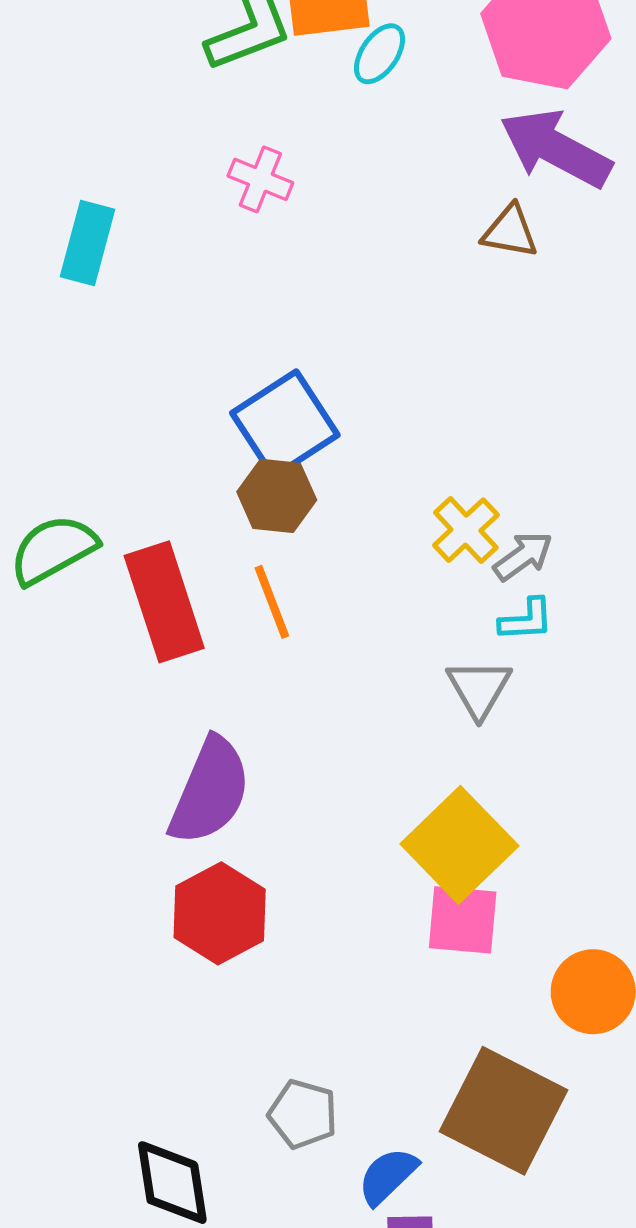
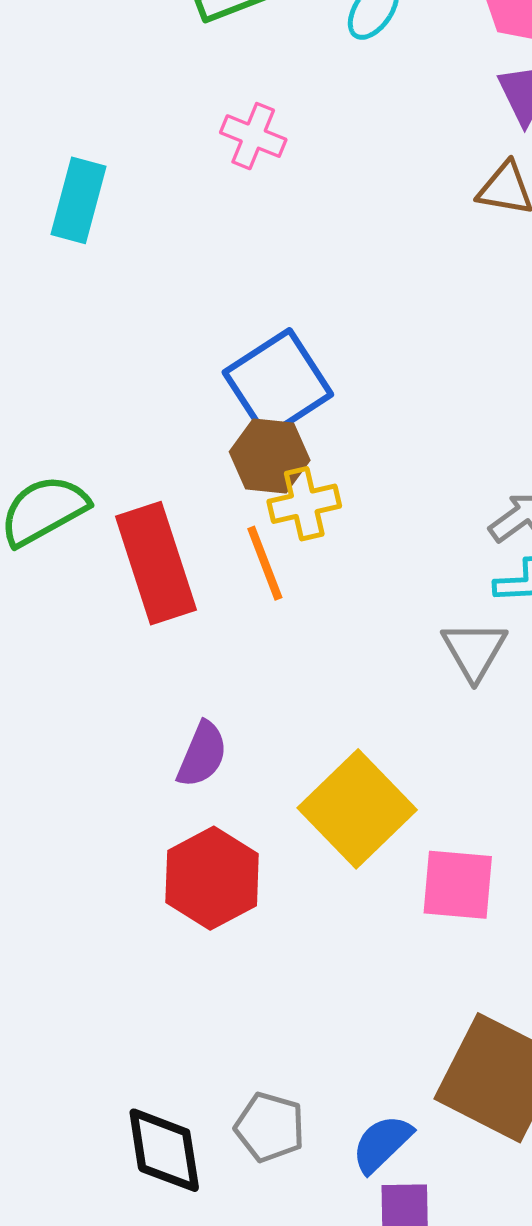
yellow cross: (466, 530) -> (304, 504), moved, turned 30
purple semicircle: (210, 791) -> (202, 754), size x0.6
yellow square: (459, 845) -> (357, 809), moved
gray pentagon: (303, 1114) -> (270, 1127), moved

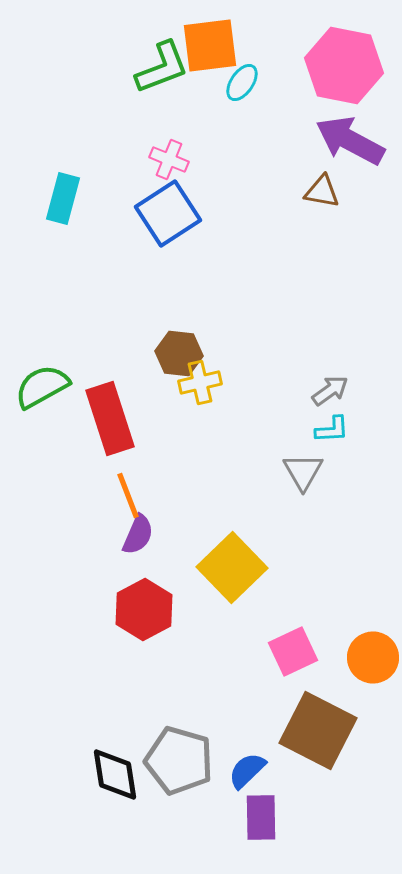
blue square: (278, 383) -> (168, 214), moved
orange line: (265, 563) -> (128, 496), moved
pink square: (458, 885) -> (293, 652), moved, turned -30
gray pentagon: (270, 1127) -> (179, 760), size x1.6

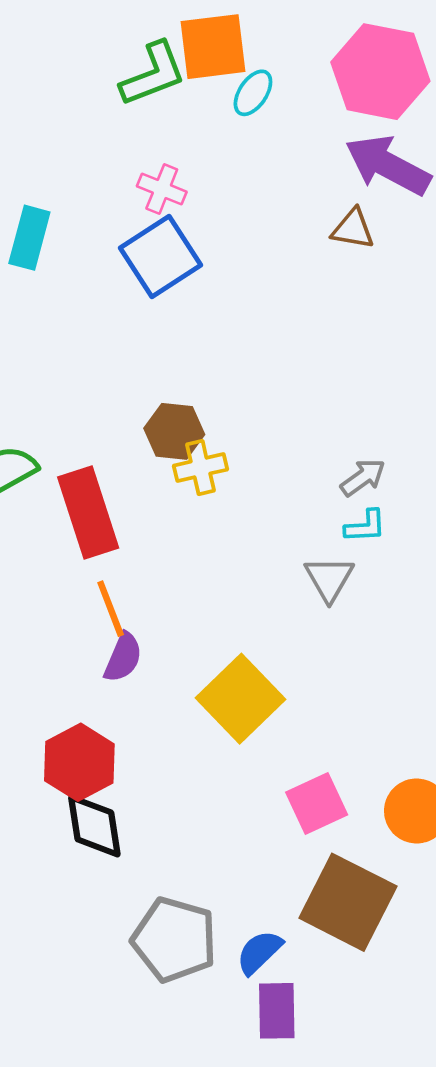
red hexagon: (144, 610) -> (79, 762), moved
black diamond: (115, 774) -> (94, 826), moved

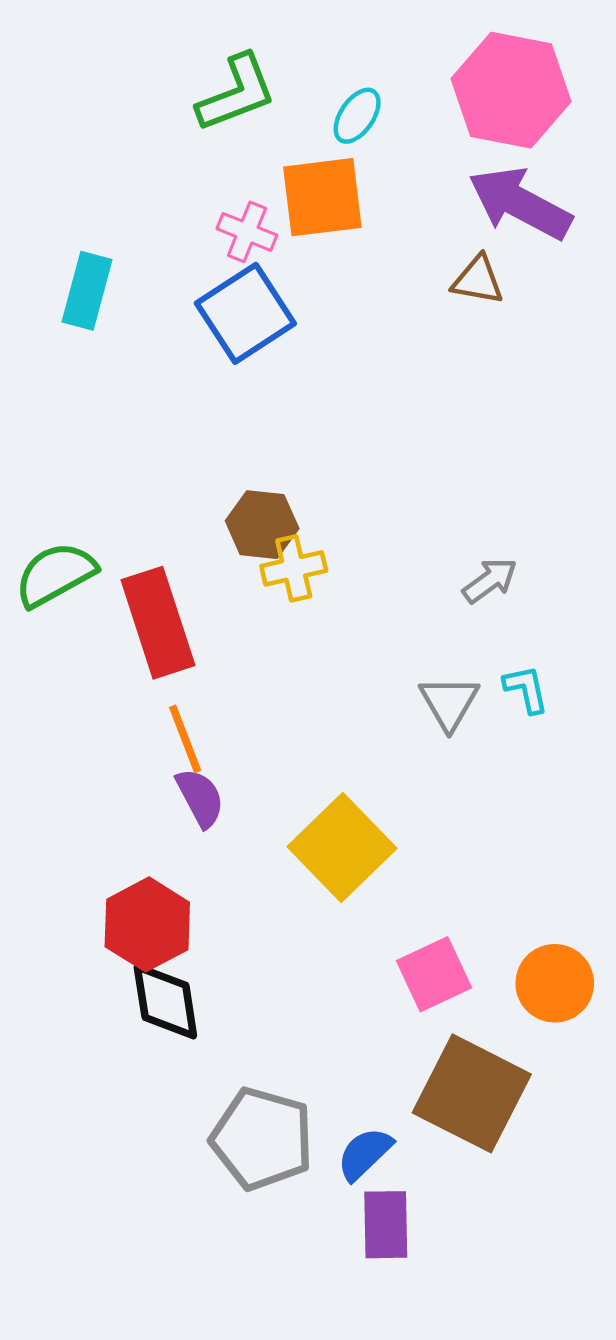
orange square: (213, 47) -> (322, 197), moved
cyan L-shape: (365, 526) -> (526, 689), moved, turned -99
purple semicircle: (123, 657) -> (200, 798), turned -51

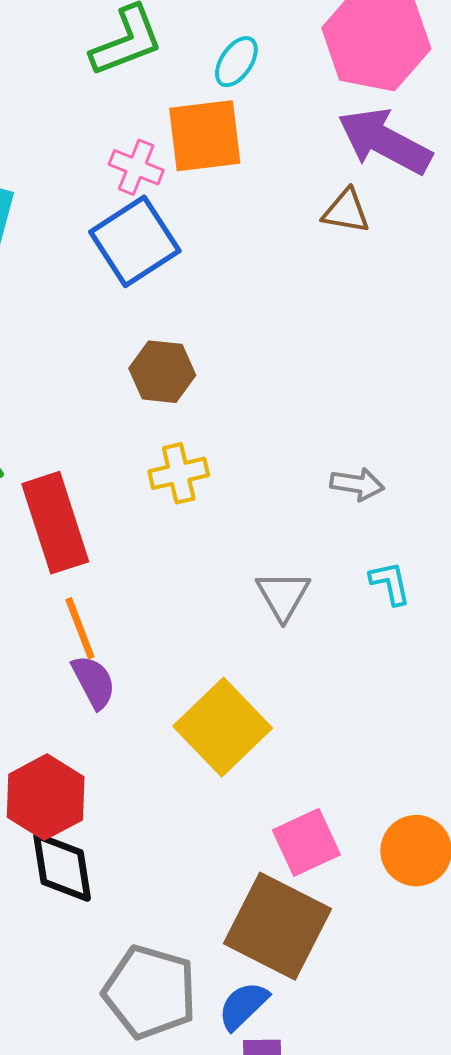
brown hexagon: (262, 525) -> (162, 372), moved
gray arrow: (490, 580) -> (357, 484), turned 45
gray triangle: (449, 703) -> (283, 595), moved
brown square: (472, 1093) -> (278, 926), moved

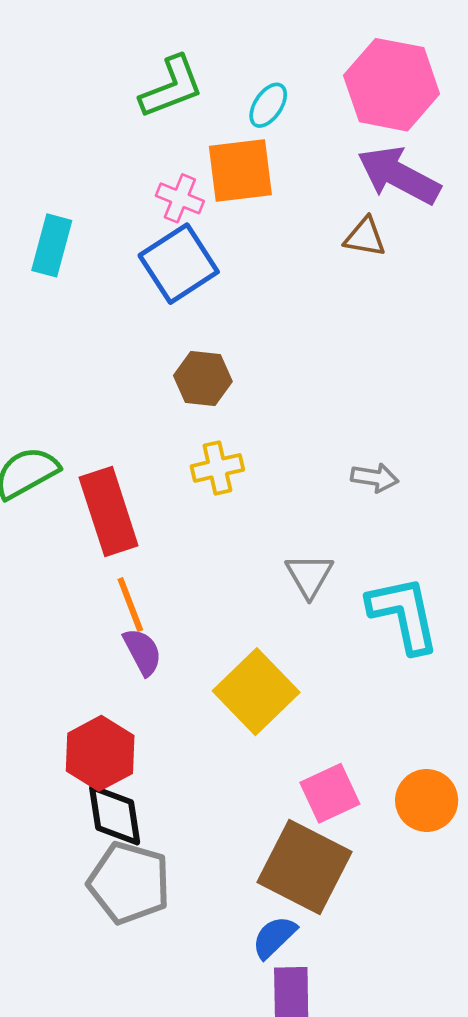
cyan L-shape: (390, 583) -> (404, 614), moved, size x2.0
gray pentagon: (150, 992) -> (129, 883), moved

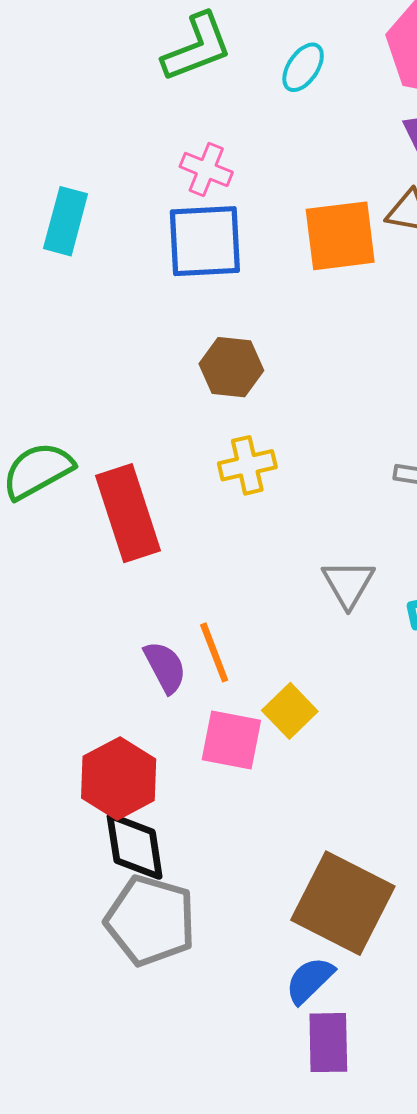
orange square: (240, 170) -> (340, 236), moved
blue square: (179, 264) -> (205, 241), turned 30
orange line: (130, 605) -> (214, 652), moved
yellow square: (256, 692) -> (290, 711), size x0.6
pink square: (330, 793) -> (231, 740), moved, turned 36

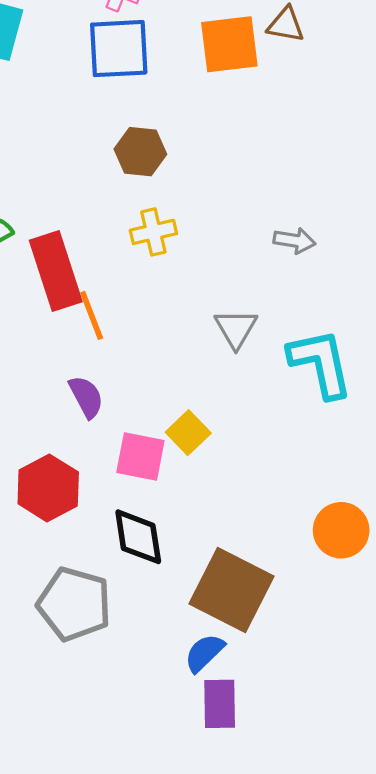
orange line: (214, 652) -> (92, 315), moved
black diamond: (135, 846) -> (138, 537), moved

